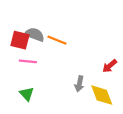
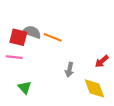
pink line: (28, 61) -> (14, 57), moved
gray arrow: (79, 84) -> (69, 70), moved

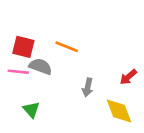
gray semicircle: (32, 32) -> (40, 66), moved

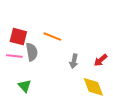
gray semicircle: (40, 66) -> (32, 52), turned 60
gray arrow: (88, 87) -> (74, 61), moved

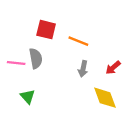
red square: (18, 37) -> (46, 30), moved
orange line: (52, 37) -> (78, 41), moved

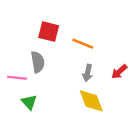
pink line: (16, 63) -> (17, 78), moved
yellow diamond: (105, 98) -> (91, 101), moved

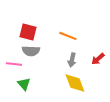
red square: (49, 32) -> (28, 32), moved
gray semicircle: (38, 62) -> (31, 51), turned 102

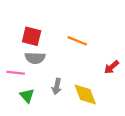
gray arrow: (72, 60) -> (57, 86), moved

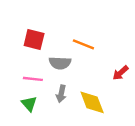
gray semicircle: (35, 58) -> (60, 63), moved
pink line: (16, 73) -> (33, 79), moved

